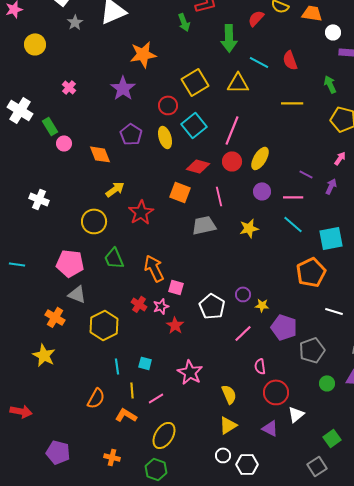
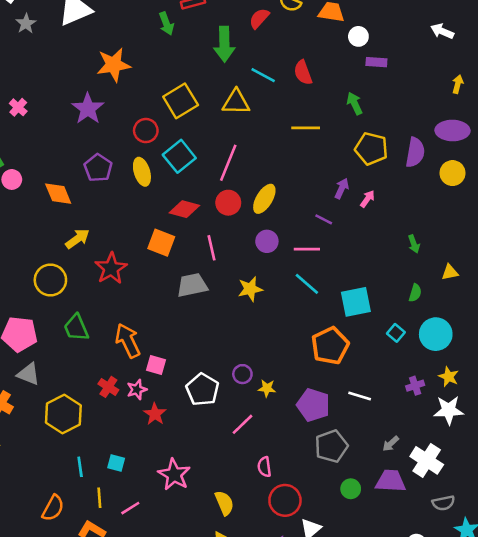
purple arrow: (331, 186) -> (342, 188), moved
purple pentagon: (284, 327) -> (313, 405), moved

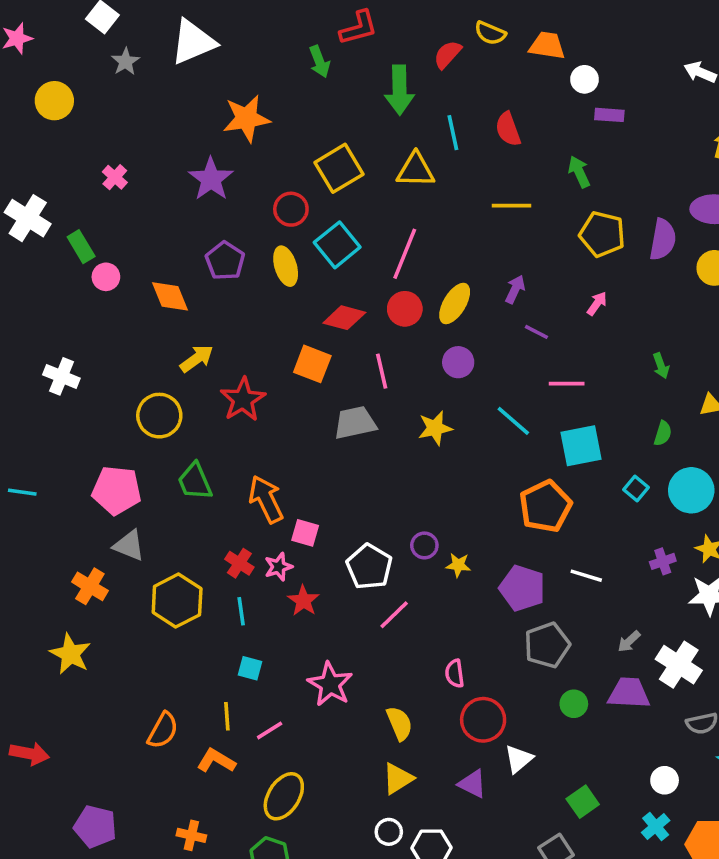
cyan line: (263, 75) -> (453, 133), turned 50
purple arrow: (342, 188) -> (515, 289), moved
pink line: (307, 249) -> (567, 384), moved
pink line: (242, 424) -> (394, 615), moved
cyan line: (80, 467) -> (241, 611), moved

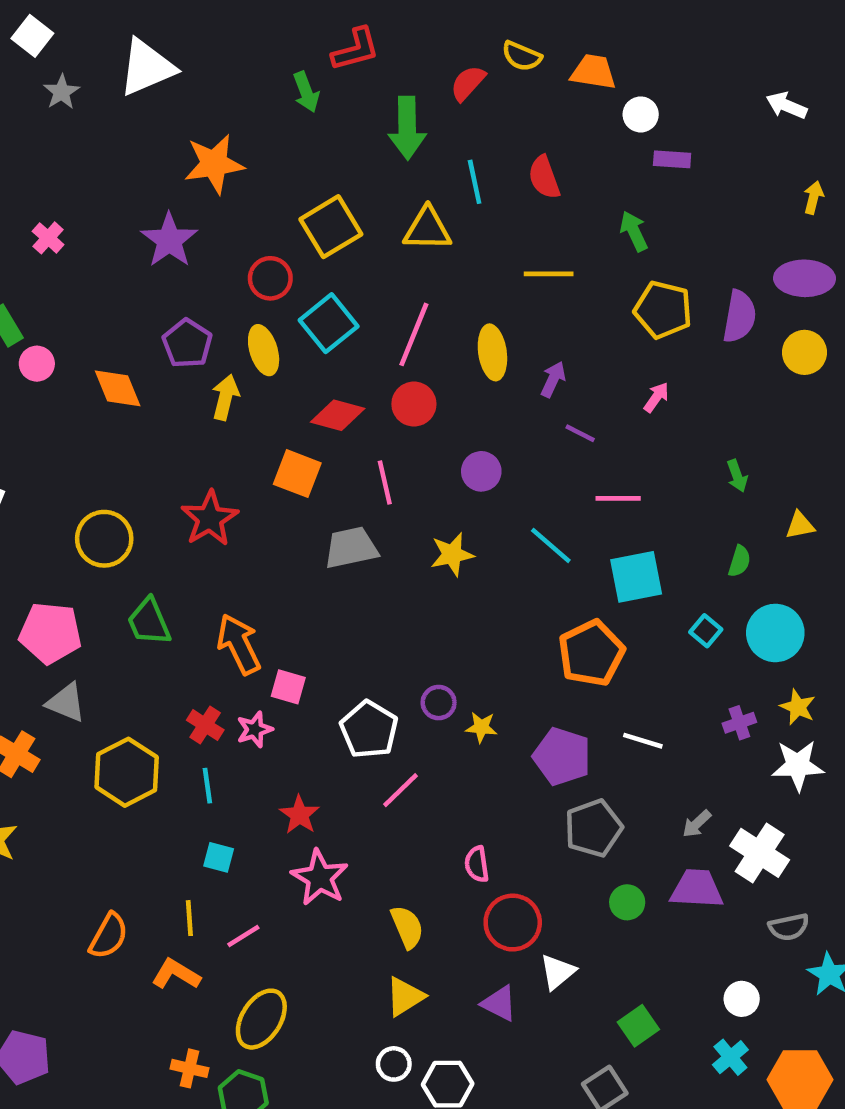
yellow ellipse: (455, 303) -> (492, 352), moved, turned -39
yellow arrow: (197, 359) -> (225, 397), moved, turned -40
red star: (303, 601) -> (299, 815), moved
orange cross: (191, 835) -> (189, 1068), moved

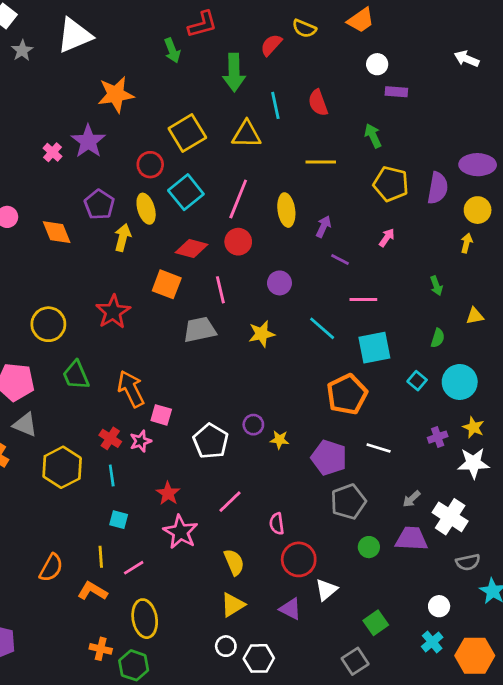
orange trapezoid: (593, 72) -> (361, 20), moved, turned 136
yellow arrow: (813, 198) -> (467, 243), moved
pink cross: (48, 238) -> (53, 152), moved
pink line: (400, 790) -> (230, 502), moved
yellow ellipse: (261, 1019) -> (145, 619), turned -42

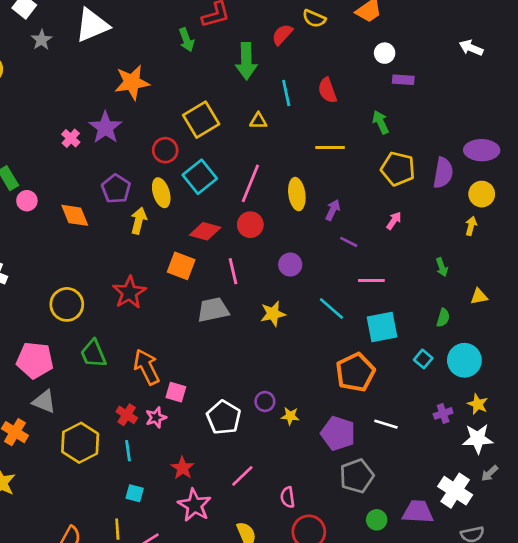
yellow triangle: (246, 134) -> (258, 121), size x0.6
gray arrow: (412, 499) -> (490, 473), moved

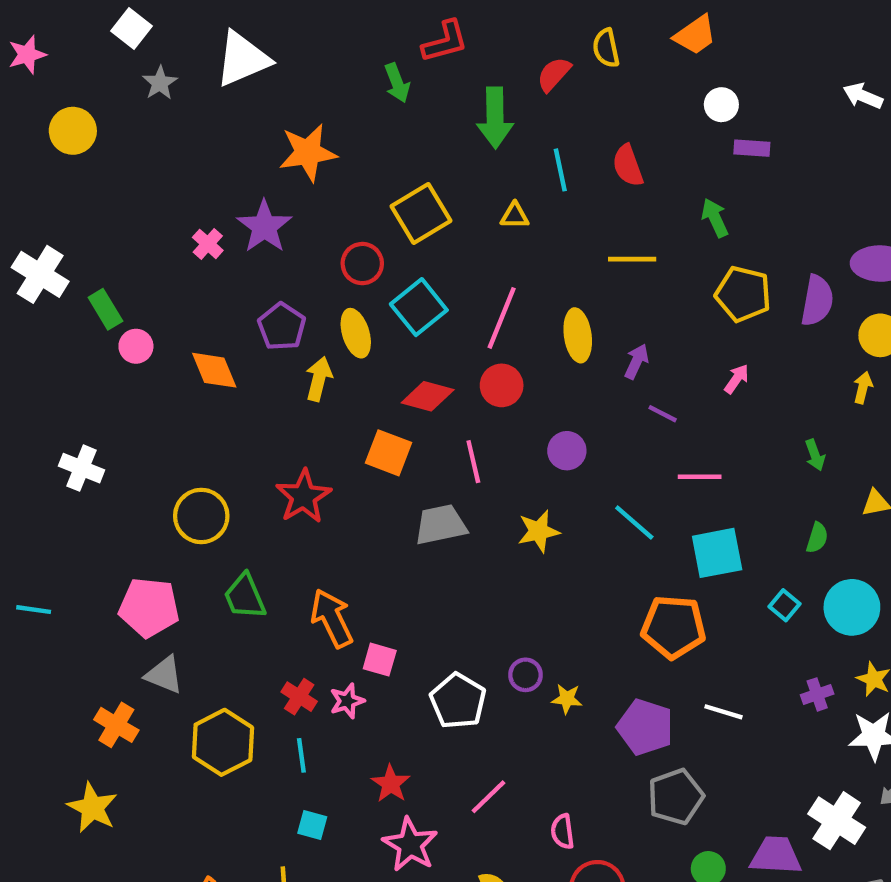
yellow semicircle: (314, 19) -> (606, 48), turned 55
orange pentagon: (355, 372) -> (673, 627), turned 30

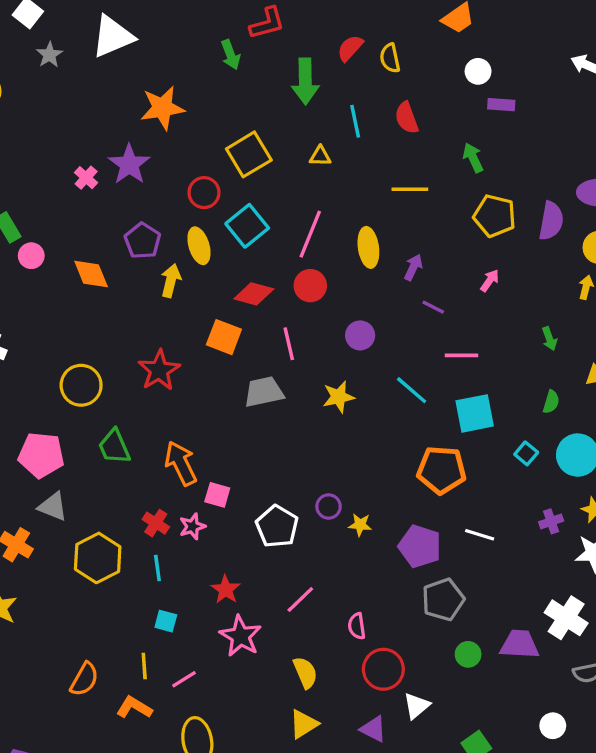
yellow semicircle: (606, 48) -> (390, 58), moved

